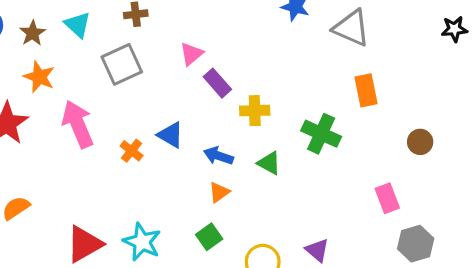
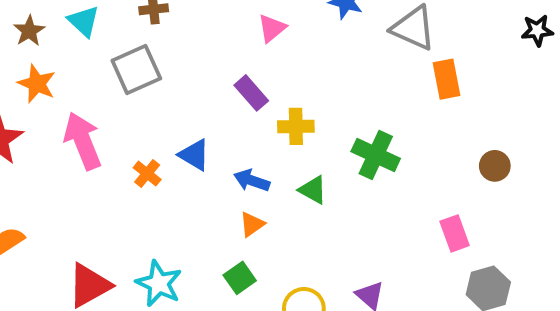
pink triangle: (191, 54) -> (272, 28), moved
orange rectangle: (366, 90) -> (447, 79), moved

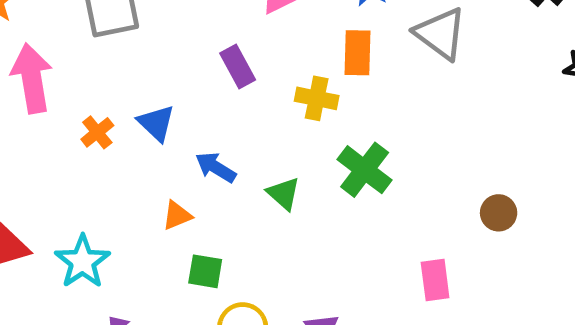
orange rectangle: (447, 79) -> (357, 53), moved
yellow cross: (296, 126) -> (317, 98), moved
orange triangle: (252, 224) -> (177, 215), moved
green square: (240, 278) -> (205, 271), moved, turned 32

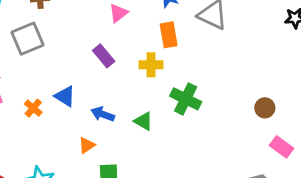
pink rectangle: (435, 280) -> (281, 147), moved, turned -35

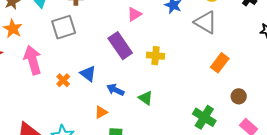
orange rectangle: (169, 35) -> (220, 63), moved, turned 42
purple rectangle: (104, 56) -> (120, 46), size x1.5
green cross: (186, 99) -> (204, 117), moved

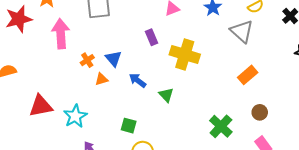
purple rectangle: (120, 46) -> (151, 37), size x0.6
yellow cross: (156, 56) -> (185, 54), size x1.6
orange triangle: (101, 112) -> (101, 79), moved

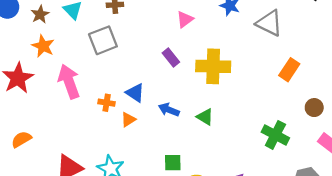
orange cross: (87, 60) -> (107, 103), turned -32

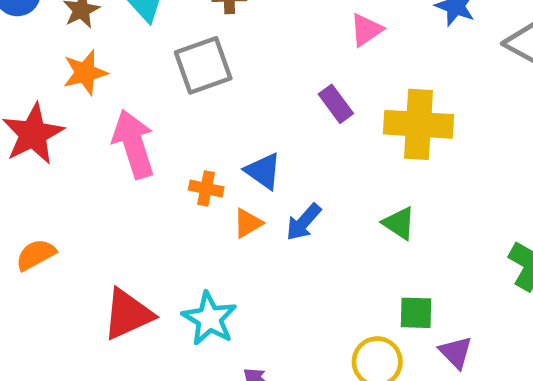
orange star: (43, 46) -> (85, 73), turned 30
blue arrow: (169, 110) -> (304, 222), moved, turned -72
green square: (173, 163) -> (416, 313), moved

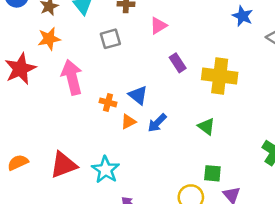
pink triangle: (366, 30) -> (158, 26), moved
gray square: (203, 65) -> (110, 39), size x0.7
orange semicircle: (36, 255) -> (18, 162), moved

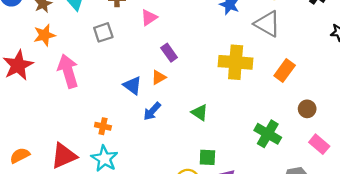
yellow cross: (220, 76) -> (236, 62), moved
orange cross: (108, 102) -> (103, 126), moved
orange triangle: (128, 122) -> (159, 77), moved

